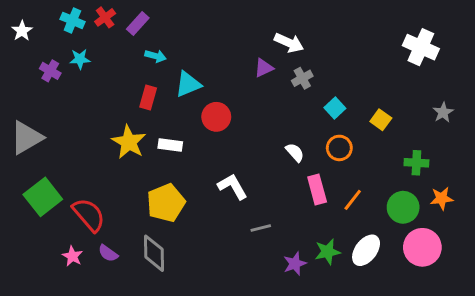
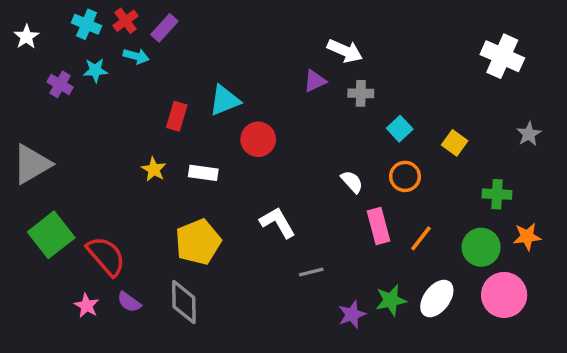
cyan arrow: (155, 56) -> (136, 56), moved
gray cross: (302, 78) -> (361, 93), turned 30
yellow star: (129, 142) -> (154, 169), size x0.6

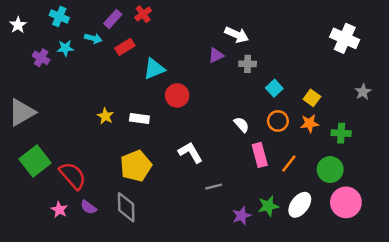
red cross: (125, 21) -> (143, 14), moved
red rectangle: (177, 116) -> (125, 47), moved, turned 42
orange star: (527, 237) -> (310, 123), moved

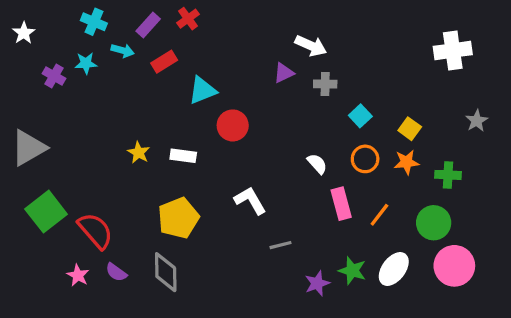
cyan cross: (59, 16) -> (94, 22), moved
white cross: (345, 38) -> (453, 50), turned -32
green star: (268, 206) -> (352, 271), turned 30

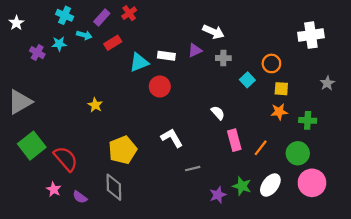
yellow square: (410, 129) -> (281, 89), turned -32
white rectangle: (183, 156) -> (166, 56), moved
orange circle: (365, 159) -> (271, 63), moved
purple semicircle: (116, 272) -> (80, 197), moved

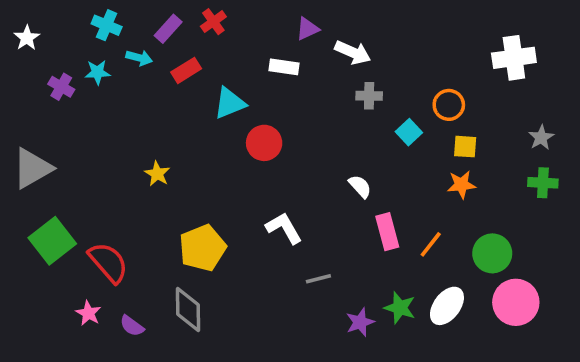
purple triangle: (195, 50) -> (308, 29), moved
white rectangle: (166, 56) -> (284, 67), moved
green cross: (308, 120) -> (543, 183), moved

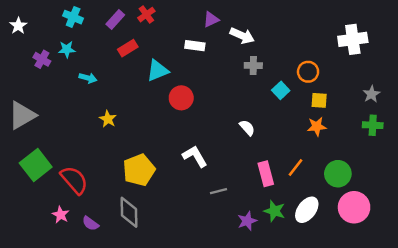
cyan arrow: (139, 58) -> (88, 78), moved
pink rectangle: (387, 232) -> (266, 174), moved

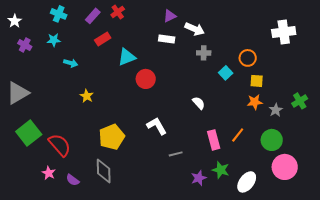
white rectangle: (195, 46) -> (167, 39), moved
purple cross: (42, 59) -> (25, 45), moved
gray star: (371, 94) -> (276, 110), moved
green cross: (373, 125) -> (300, 101), turned -35
white ellipse: (307, 210) -> (247, 182), moved

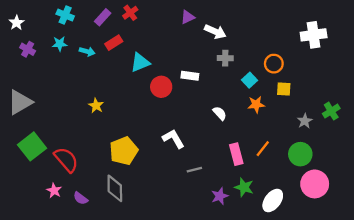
white rectangle: (167, 39) -> (190, 76), moved
cyan arrow: (71, 63) -> (87, 51), moved
orange star: (255, 102) -> (256, 104), moved

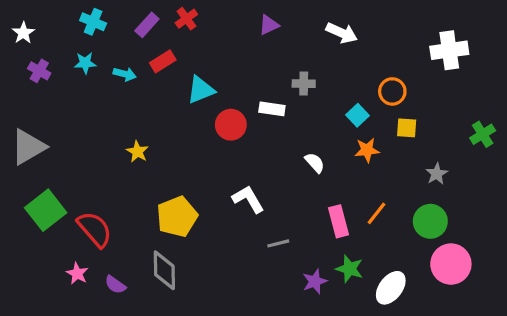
white arrow: (215, 32) -> (342, 33), moved
gray cross: (225, 58) -> (304, 84), moved
green cross: (331, 111) -> (483, 134), moved

